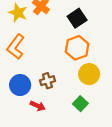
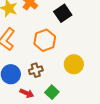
orange hexagon: (77, 48) -> (45, 40), moved
green square: (80, 104) -> (52, 92), moved

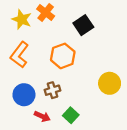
yellow circle: (74, 64) -> (110, 83), moved

